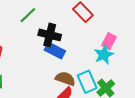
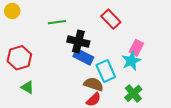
green line: (28, 15) -> (57, 22), turned 36
cyan rectangle: (87, 82) -> (106, 71), moved

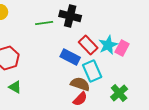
red rectangle: (111, 19) -> (88, 45), moved
black cross: (78, 42) -> (70, 16), moved
cyan star: (131, 61) -> (108, 45), moved

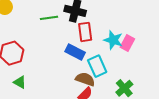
red rectangle: (88, 45) -> (85, 32), moved, turned 36
cyan star: (108, 45) -> (113, 40), turned -30

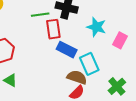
red rectangle: (85, 32) -> (53, 29), moved
cyan star: (113, 40) -> (96, 27), moved

